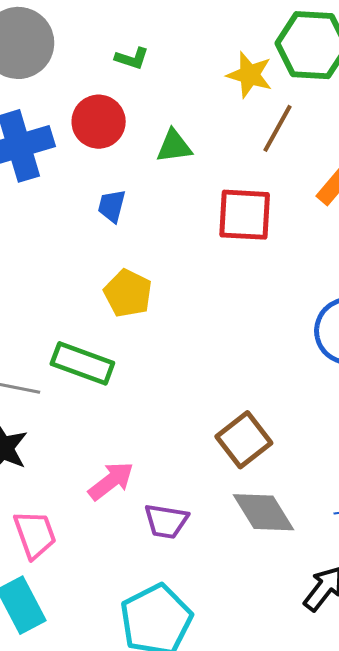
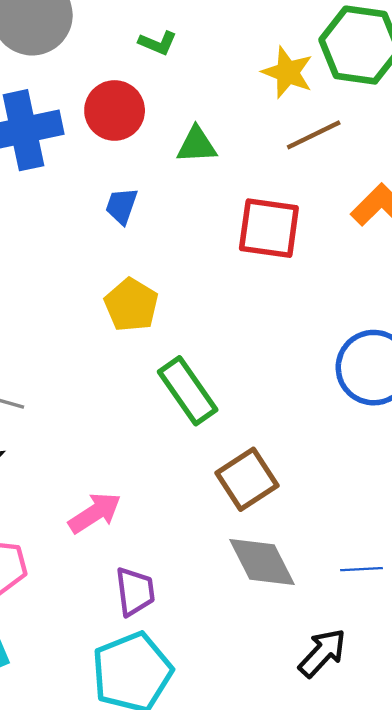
brown line: (277, 128) -> (314, 135), turned 30
green rectangle: (82, 363) -> (188, 391), moved, turned 30
purple trapezoid: (166, 521) -> (135, 591), moved, turned -111

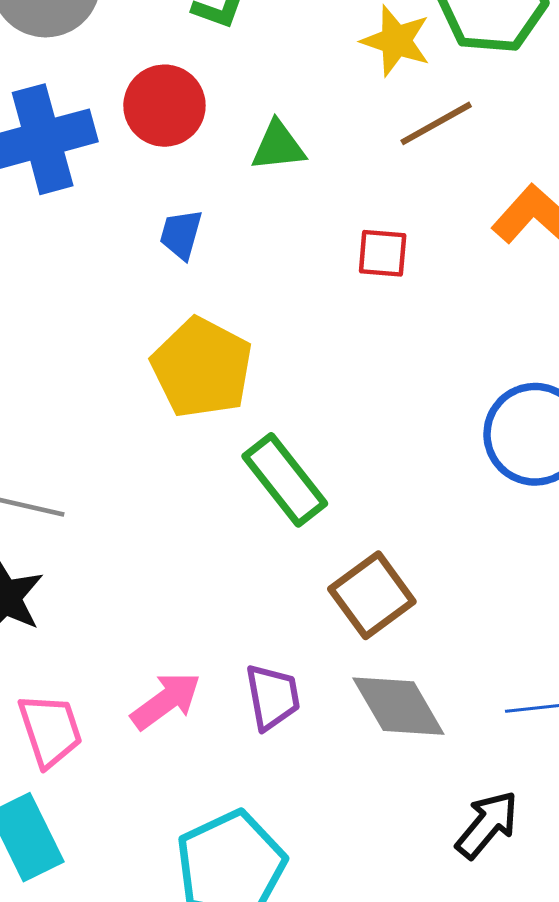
red square: (269, 228) -> (383, 253), size x0.6
yellow pentagon: (131, 305) -> (202, 368), size x1.4
pink arrow: (95, 513) -> (166, 701), moved
purple trapezoid: (135, 591) -> (273, 697), moved

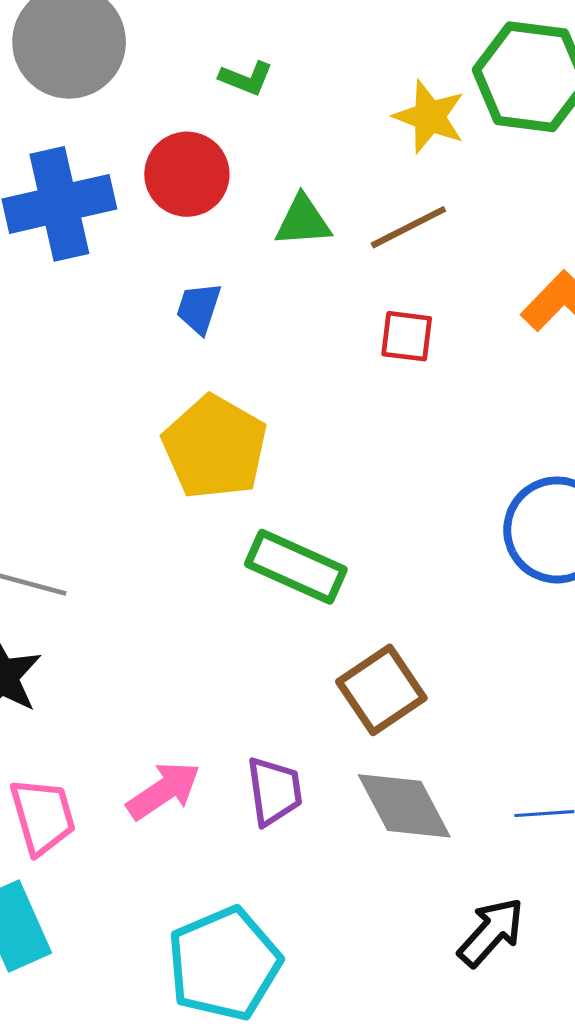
brown line: (436, 123) -> (408, 227), moved
green rectangle: (285, 480) -> (296, 567), turned -30

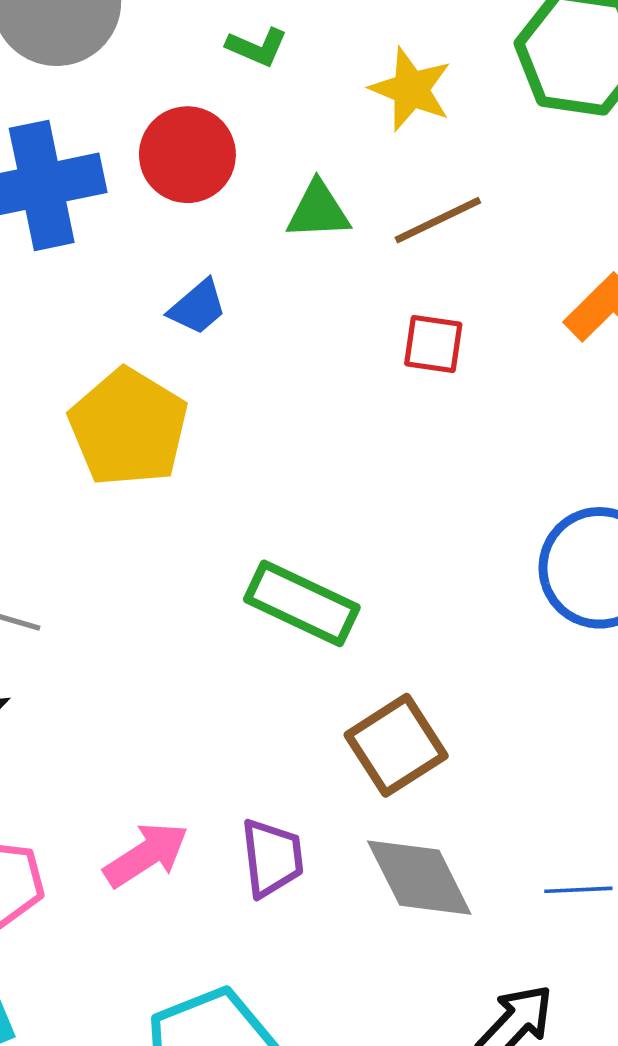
yellow star: (429, 117) -> (411, 89), moved
blue trapezoid: (199, 308) -> (198, 307), turned -150
yellow pentagon: (215, 447) -> (128, 427), moved

